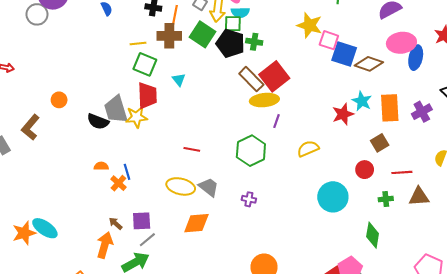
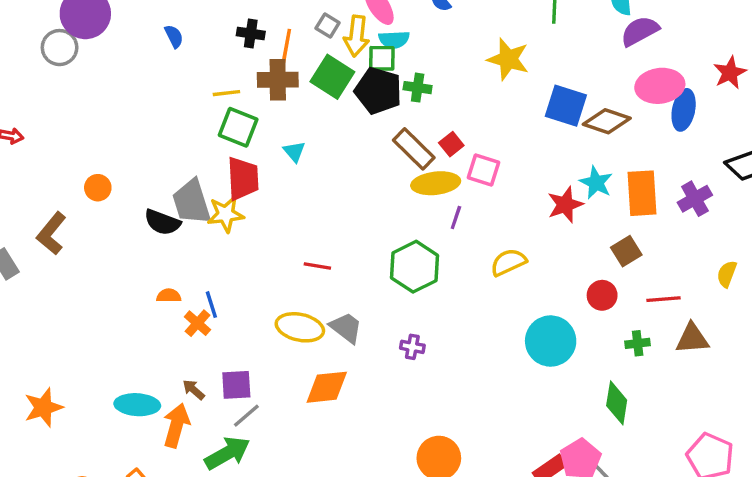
pink square: (329, 40) -> (484, 170), moved
red square: (274, 76) -> (451, 144), size x0.5
cyan ellipse: (45, 228) -> (137, 405), moved, turned -30

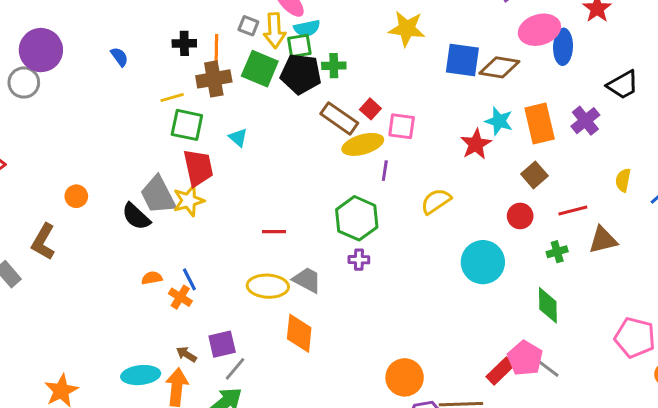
black semicircle: (162, 222) -> (136, 216), turned 32
purple cross: (412, 347) -> (359, 260), moved
orange diamond: (327, 387) -> (299, 333), turned -69

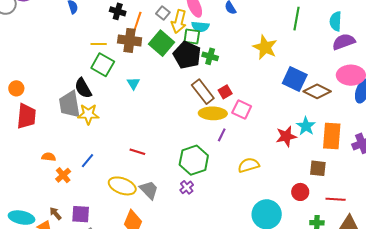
red trapezoid: (198, 168) -> (26, 116), moved
brown square: (534, 175) -> (318, 168), turned 30
black semicircle: (136, 216) -> (83, 88), moved
purple cross: (359, 260) -> (187, 187), turned 32
blue line: (189, 279) -> (88, 161), moved, turned 49

